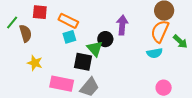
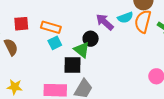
purple arrow: (122, 25) -> (105, 22), turned -42
cyan semicircle: (155, 53) -> (125, 18), moved
yellow star: (35, 63) -> (15, 87), moved

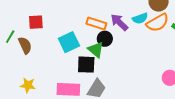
orange semicircle: (143, 21) -> (158, 23), turned -135
orange rectangle: (51, 27) -> (96, 23), moved
cyan square: (55, 43) -> (69, 42), size x1.5

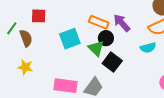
cyan semicircle: (140, 18) -> (148, 48), moved
black square: (86, 65) -> (112, 62), moved, turned 30
yellow star: (28, 85) -> (25, 67), moved

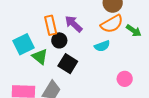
orange rectangle: (99, 22) -> (51, 25), turned 60
green triangle: (96, 48) -> (40, 57), moved

